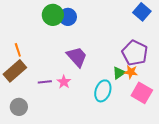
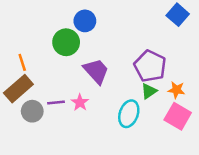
green circle: (53, 15) -> (66, 42), moved
purple pentagon: (135, 53) -> (150, 66), moved
orange star: (131, 72) -> (176, 90), moved
gray circle: (19, 107) -> (32, 111), moved

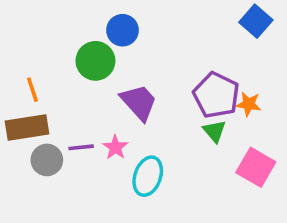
brown rectangle: (18, 89) -> (27, 128), turned 32
orange star: (176, 90) -> (249, 104), moved
green triangle: (149, 91) -> (214, 131), turned -36
cyan ellipse: (129, 114) -> (148, 176), moved

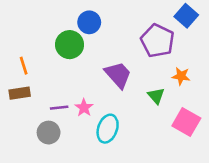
purple pentagon: (216, 95) -> (157, 41), moved
purple trapezoid: (139, 102) -> (118, 75), moved
brown rectangle: (27, 128) -> (20, 93), size x0.7
gray circle: (47, 160) -> (49, 133), moved

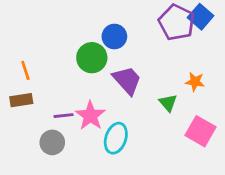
blue circle: (89, 22) -> (114, 36), moved
purple pentagon: (157, 41) -> (177, 22), moved
green circle: (70, 45) -> (92, 58), moved
pink star: (84, 108) -> (90, 116), size x1.5

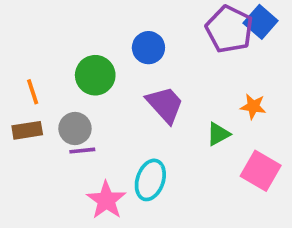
green circle: (92, 58) -> (95, 75), moved
green triangle: (168, 103) -> (218, 134), turned 42
pink star: (90, 116) -> (106, 200), moved
gray circle: (52, 142) -> (75, 128), moved

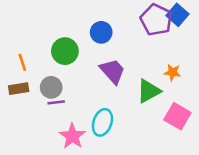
green triangle: (218, 134) -> (149, 91), size x1.5

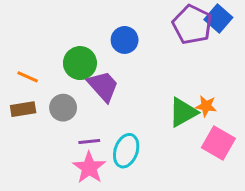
orange line: (22, 62) -> (28, 77), turned -48
purple trapezoid: (112, 71) -> (103, 86), moved
orange star: (172, 72) -> (206, 106), moved
purple line: (56, 102) -> (89, 141), moved

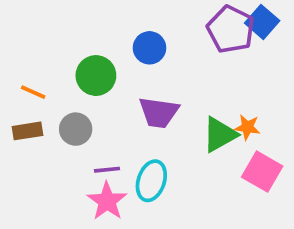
purple trapezoid: (103, 86) -> (159, 112), moved, turned 140

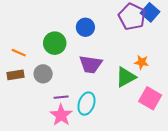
orange star: (247, 127) -> (142, 62), moved

